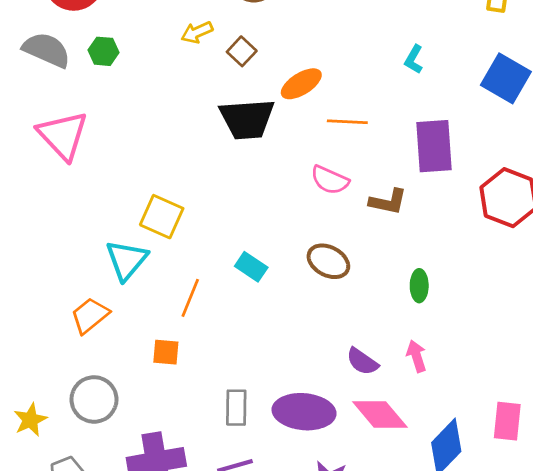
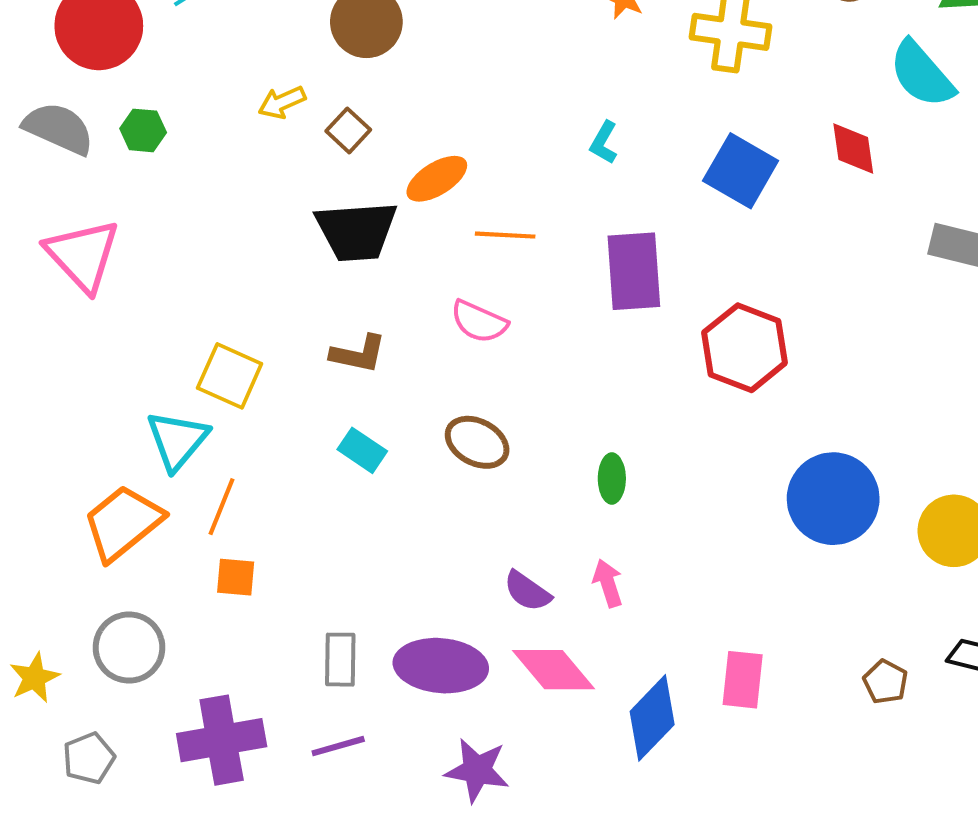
brown L-shape: (388, 202) -> (358, 354), moved
orange line: (190, 298) -> (222, 507), moved
orange trapezoid: (90, 315) -> (123, 523), size x1.4

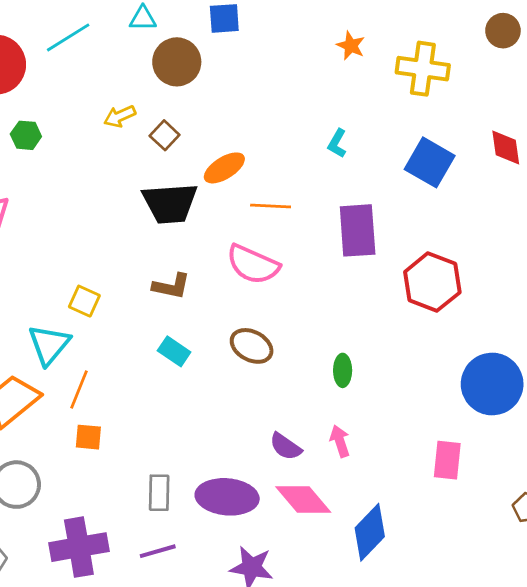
pink semicircle: (479, 322) -> (253, 264), size x1.4
yellow square: (230, 376) -> (84, 301), size x0.7
pink rectangle: (743, 680) -> (447, 460), moved

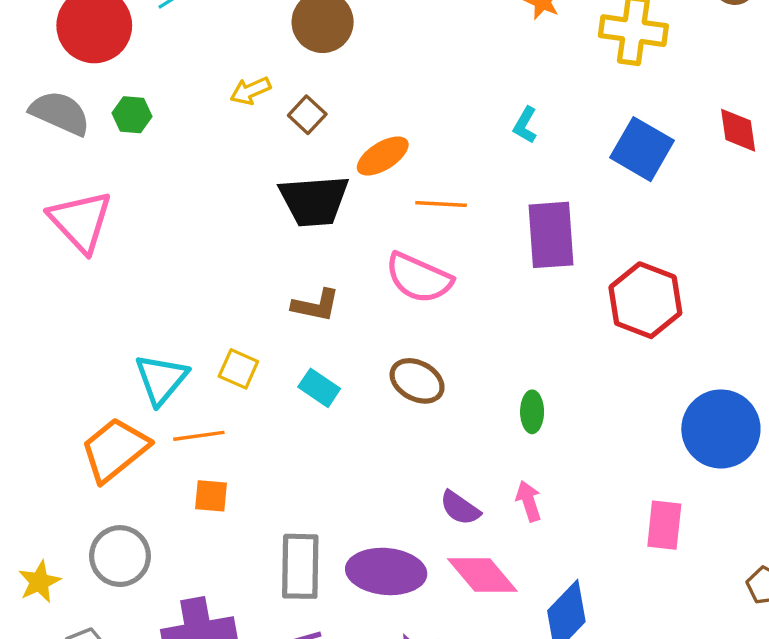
yellow square: (84, 301) -> (238, 369), moved
orange line: (79, 389) -> (199, 436), turned 60
gray rectangle: (159, 493) -> (300, 566), size x1.4

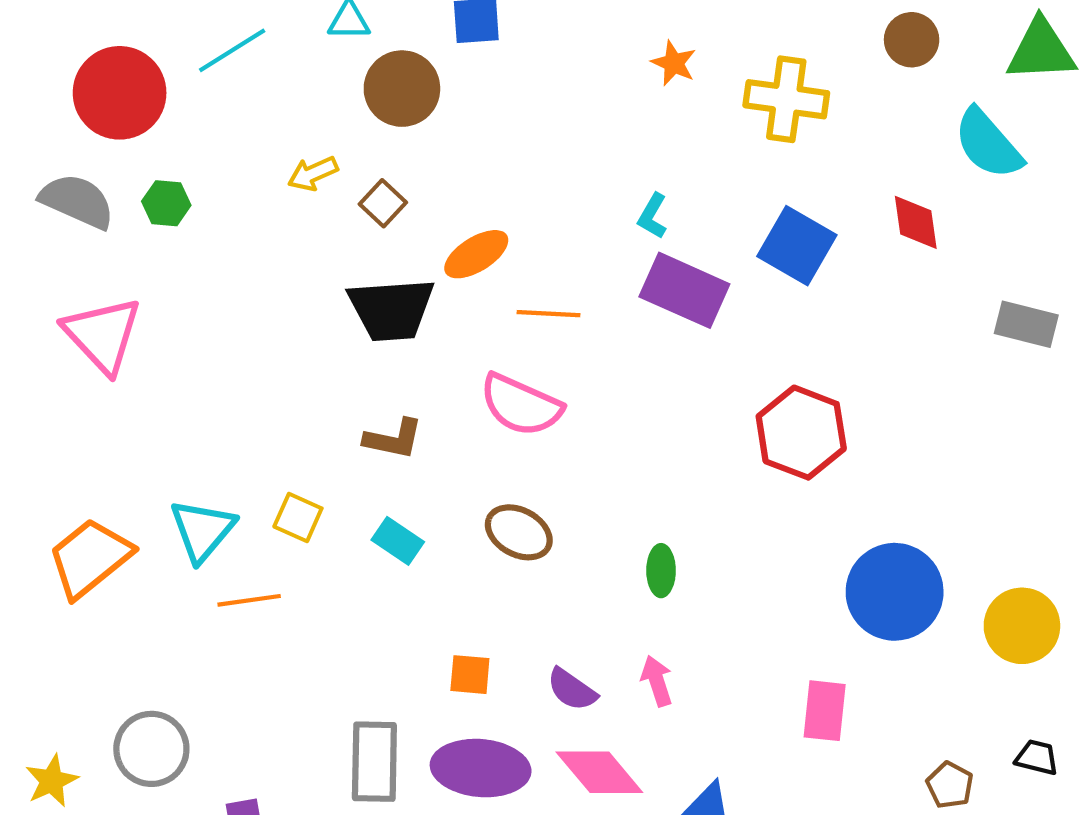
purple rectangle: (551, 235) -> (684, 290), moved, turned -62
orange trapezoid: (115, 450) -> (90, 558), moved
orange square: (211, 496) -> (470, 675), moved

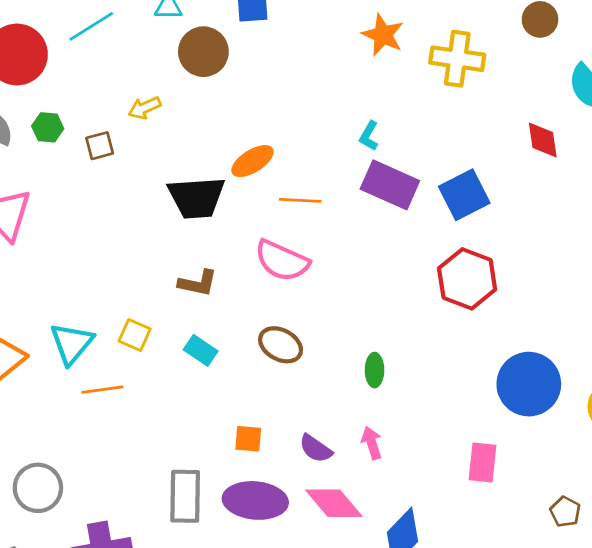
orange star: (674, 63) -> (383, 35), size x1.4
brown square: (383, 203) -> (100, 146), moved, turned 32
blue square: (797, 246) -> (464, 195), moved, turned 33

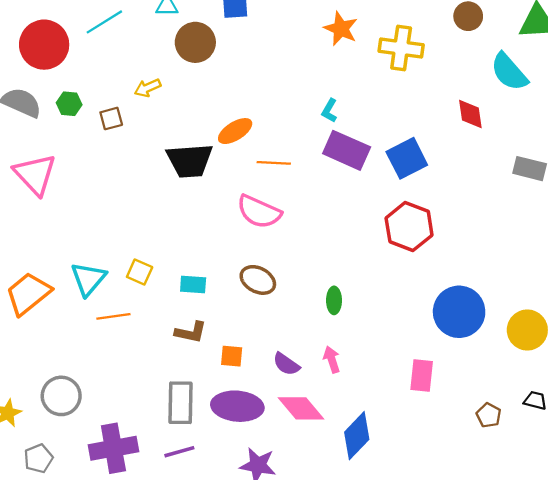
brown L-shape: (198, 283) -> (191, 332), moved
cyan rectangle: (201, 350) -> (193, 285), turned -30

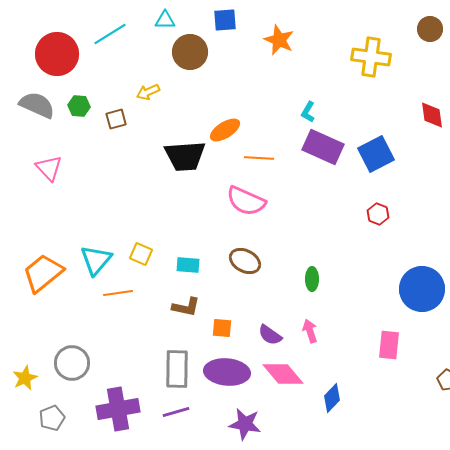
orange star: (341, 29) -> (279, 40), moved
pink triangle: (35, 174) -> (49, 168), size x0.7
red hexagon: (409, 227) -> (378, 214), size x0.5
blue diamond: (357, 436) -> (332, 398), size x0.7

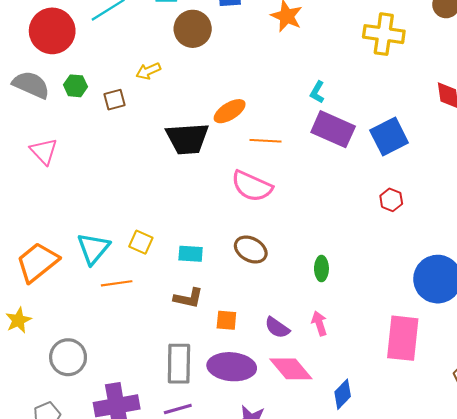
pink rectangle: (389, 345) -> (403, 338), size x1.5
yellow star: (25, 378) -> (18, 320), moved

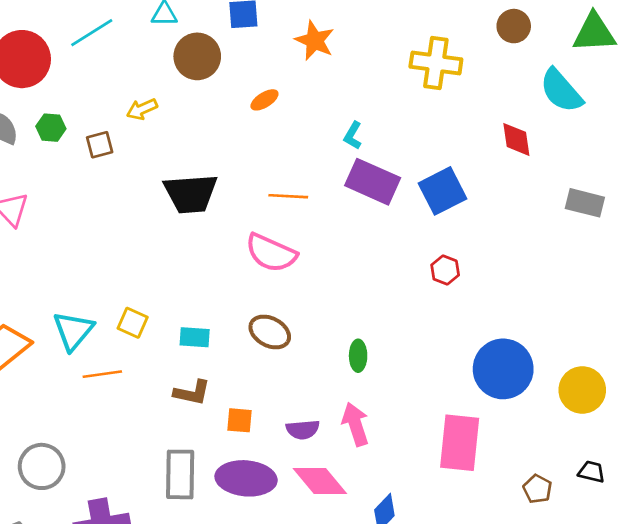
orange ellipse: (230, 111) -> (264, 100), moved, size x0.7
pink arrow: (319, 323) -> (355, 424), size x1.4
purple semicircle: (277, 328) -> (303, 430), turned -40

